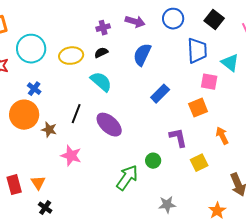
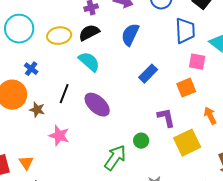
black semicircle: (101, 53) -> (89, 33), size x1.5
blue cross: (34, 89) -> (31, 69), moved
yellow square: (199, 163) -> (187, 143), size x1.5

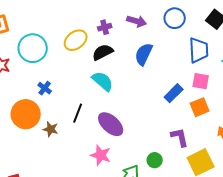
yellow ellipse: (59, 36) -> (76, 40), moved, turned -30
pink square: (197, 62) -> (201, 81), moved
blue rectangle: (148, 74) -> (174, 93), moved
pink star: (59, 136) -> (101, 155), moved

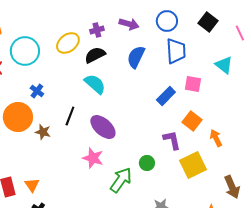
blue trapezoid: (199, 50) -> (176, 51), moved
orange square: (200, 107) -> (192, 121), moved, turned -30

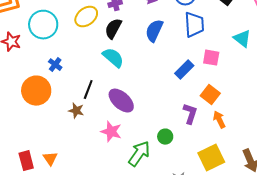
black semicircle: (95, 55) -> (113, 29), turned -35
brown star: (43, 132) -> (76, 111), moved
orange arrow: (216, 138) -> (219, 120), moved
purple L-shape: (172, 140) -> (190, 114), turned 30
yellow square: (193, 165) -> (211, 158), moved

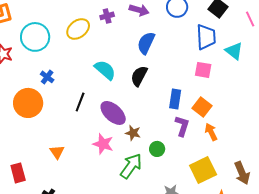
blue trapezoid: (194, 25) -> (206, 37), moved
black semicircle: (113, 29) -> (139, 76), moved
blue rectangle: (184, 70) -> (175, 99), moved, turned -36
brown star: (76, 111) -> (133, 133), moved
orange triangle: (50, 159) -> (57, 152), moved

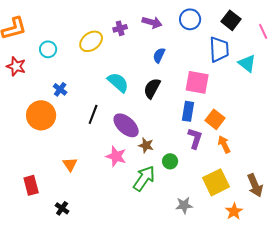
cyan circle: (35, 37) -> (48, 49), size x0.6
blue semicircle: (146, 43) -> (159, 55), size x0.7
pink square: (203, 70) -> (197, 82), moved, size x1.4

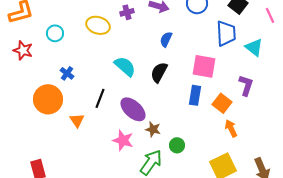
yellow ellipse: (91, 41) -> (98, 25), turned 55
purple L-shape: (195, 138) -> (246, 85), moved
orange triangle: (70, 164) -> (77, 120), moved

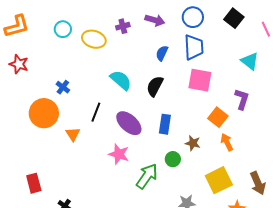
cyan circle: (55, 33) -> (63, 29), moved
blue trapezoid: (226, 33) -> (194, 47), moved
blue rectangle: (195, 95) -> (165, 124), moved
brown star: (153, 129) -> (193, 143), moved

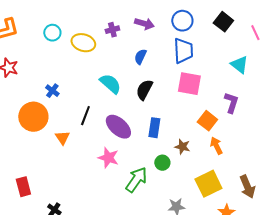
blue semicircle: (162, 53) -> (140, 57), moved

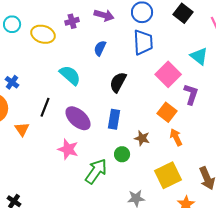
pink square: (189, 84) -> (168, 74), moved, turned 35
black semicircle: (144, 90) -> (118, 82), moved

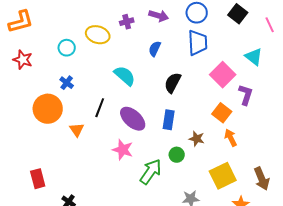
cyan circle: (12, 24) -> (67, 48), moved

